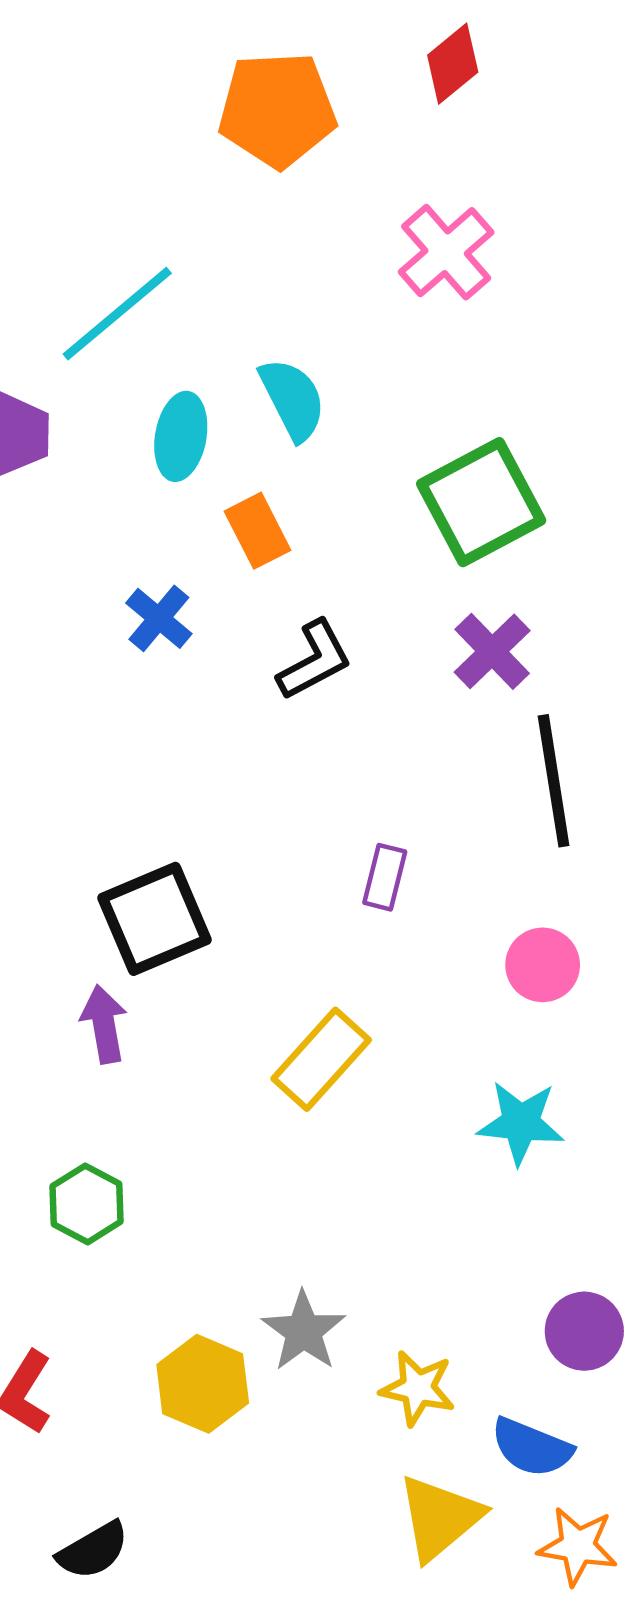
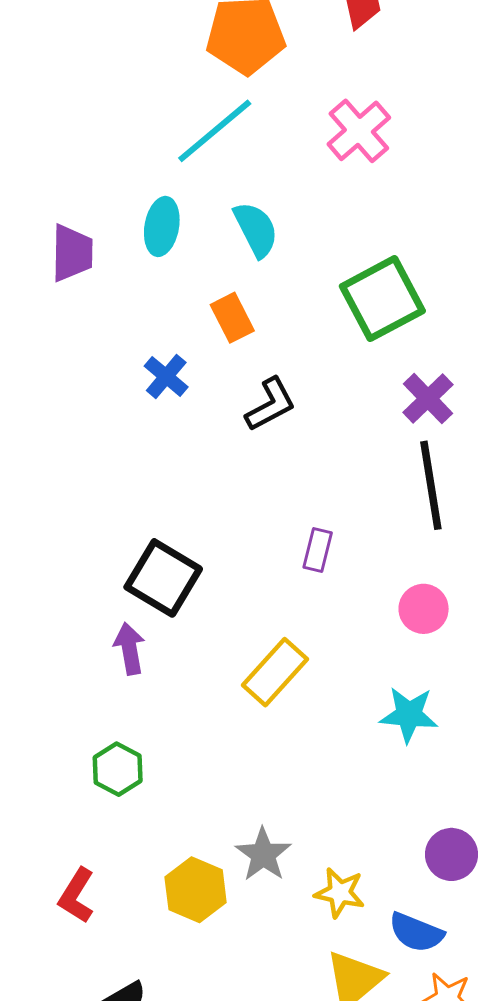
cyan line: (117, 314) -> (215, 131), moved
cyan ellipse: (181, 436) -> (162, 226), moved
purple cross: (492, 651) -> (428, 399), moved
black square: (154, 919) -> (163, 578), turned -36

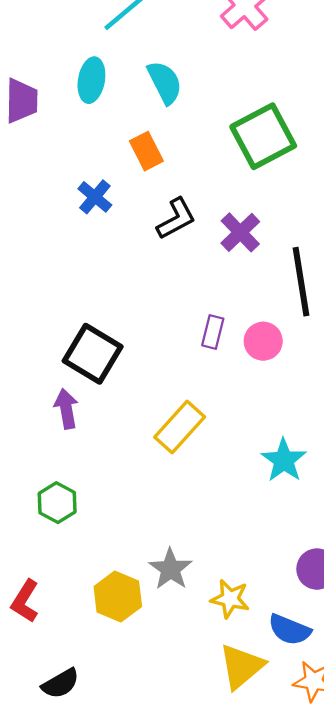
purple cross: (428, 399) -> (240, 232), moved
pink circle: (424, 609) -> (263, 341), moved
cyan star: (409, 715) -> (284, 460), turned 30

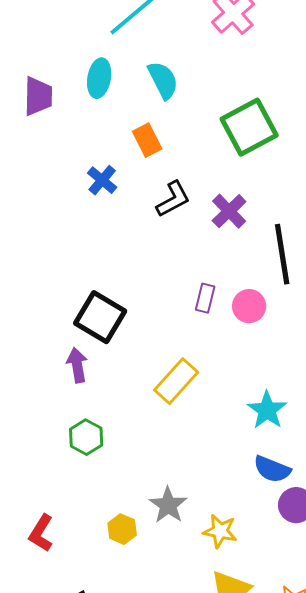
green hexagon: (57, 503) -> (86, 437), moved
yellow hexagon: (118, 597) -> (122, 529), size x0.7
blue semicircle: (290, 630) -> (272, 469), moved

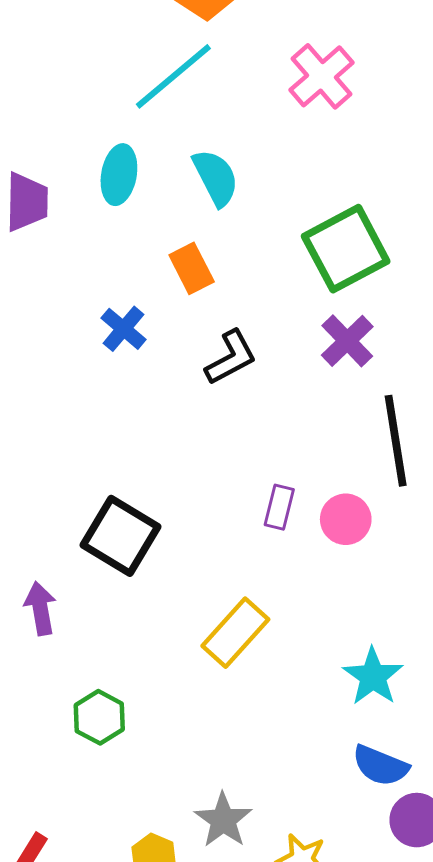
purple cross: (229, 211) -> (347, 341), moved
purple arrow: (77, 365) -> (40, 608), moved

